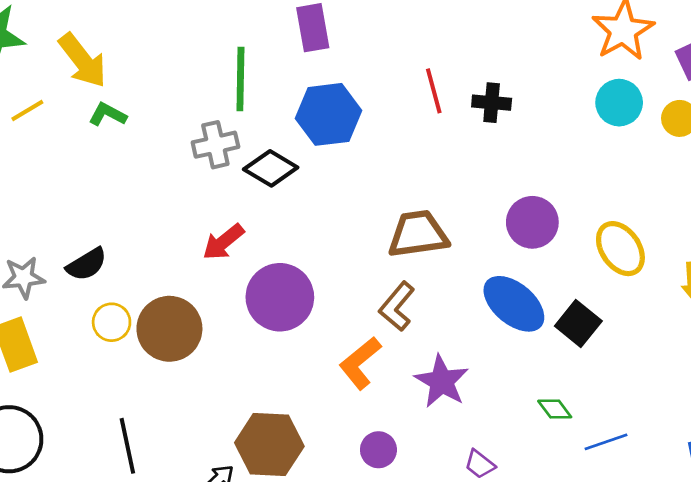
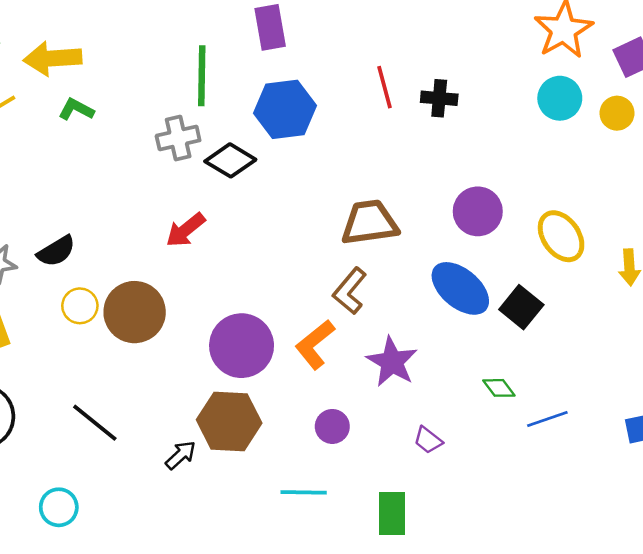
yellow arrow: (83, 61) -> (53, 58), turned 124
purple circle: (280, 297) -> (242, 346), moved
black line: (127, 446) -> (95, 423), turned -39

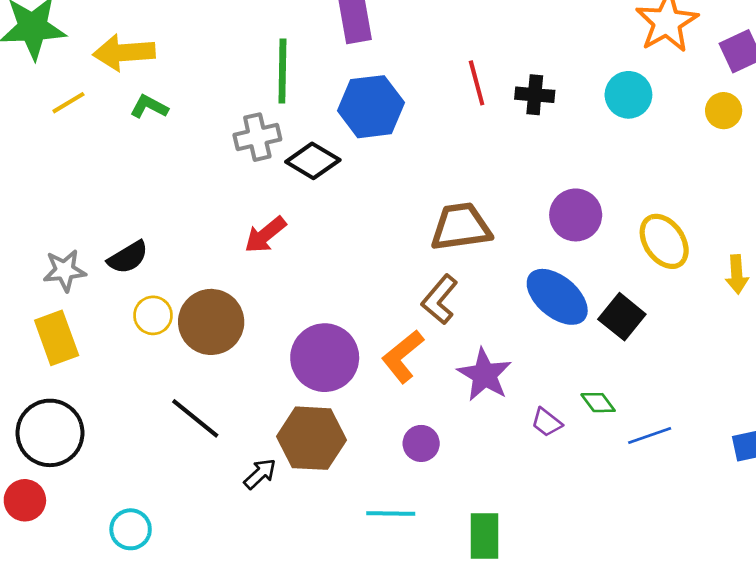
cyan circle: (560, 98) -> (628, 95), moved
black line: (95, 423) -> (195, 418), moved
purple trapezoid: (428, 440) -> (547, 422), moved

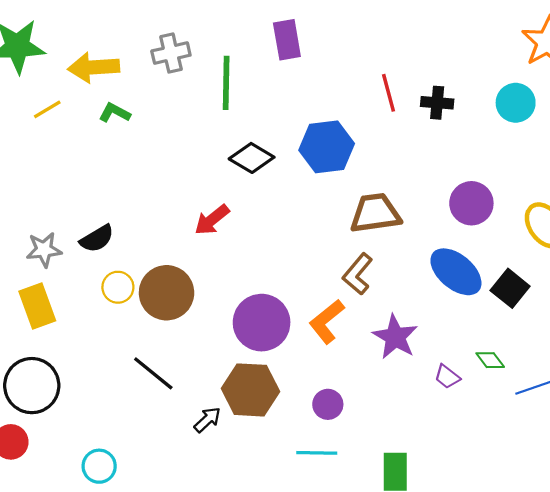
blue hexagon: (371, 107) -> (327, 147), moved
gray cross: (257, 137) -> (171, 53), moved
purple circle: (421, 443) -> (328, 404), moved

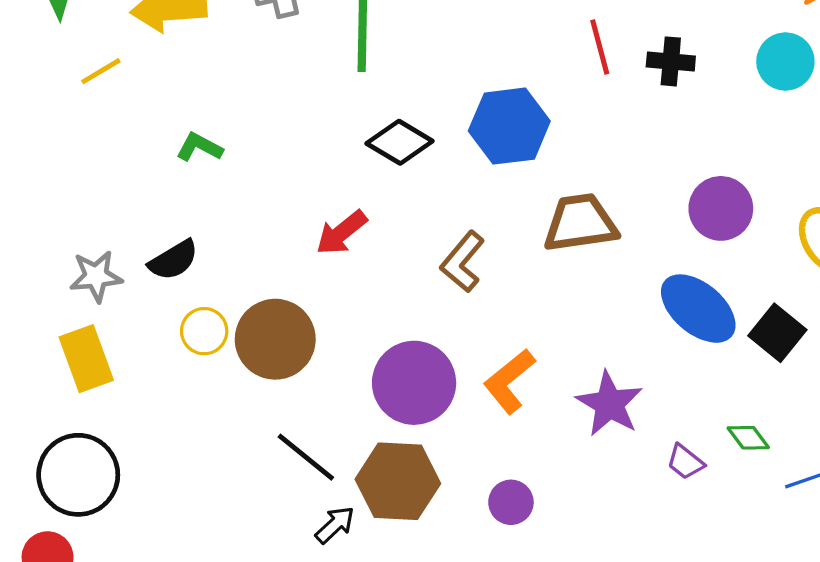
green L-shape: (115, 113) -> (199, 147), moved
brown L-shape: (358, 274) -> (463, 262), moved
black line: (153, 373) -> (306, 457), moved

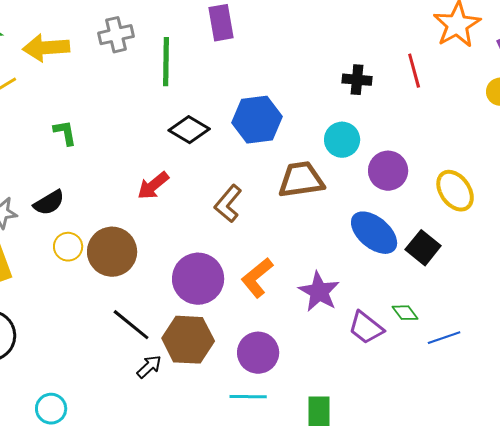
red line: (600, 47) -> (414, 71), moved
cyan circle: (785, 61) -> (342, 140), moved
green L-shape: (199, 147) -> (65, 133), turned 52
purple trapezoid: (685, 462) -> (366, 328), size x1.5
purple circle: (511, 502) -> (258, 353), size x1.5

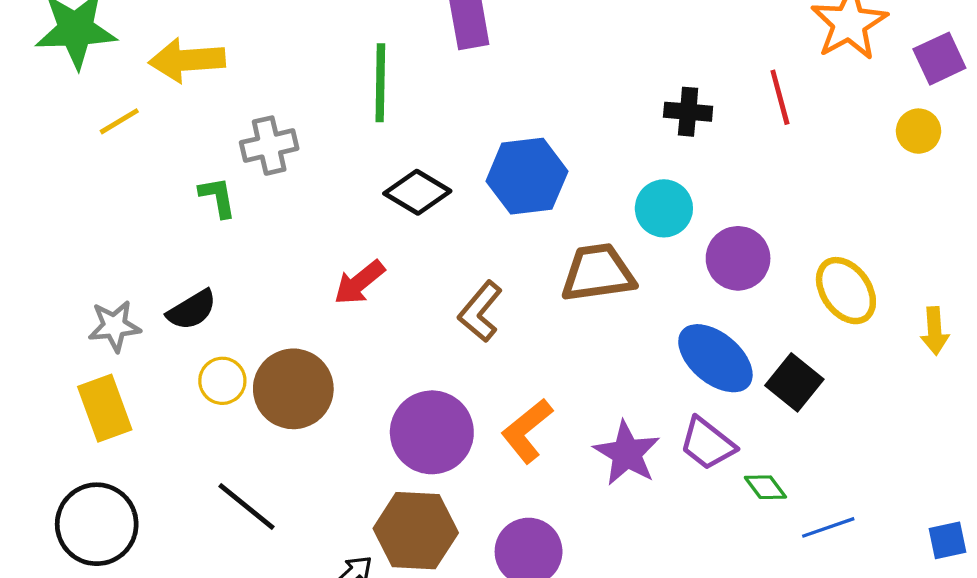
gray cross: (116, 35) -> (269, 146), moved
black line: (131, 325) -> (247, 506), moved
purple trapezoid: (366, 328) -> (707, 444), moved

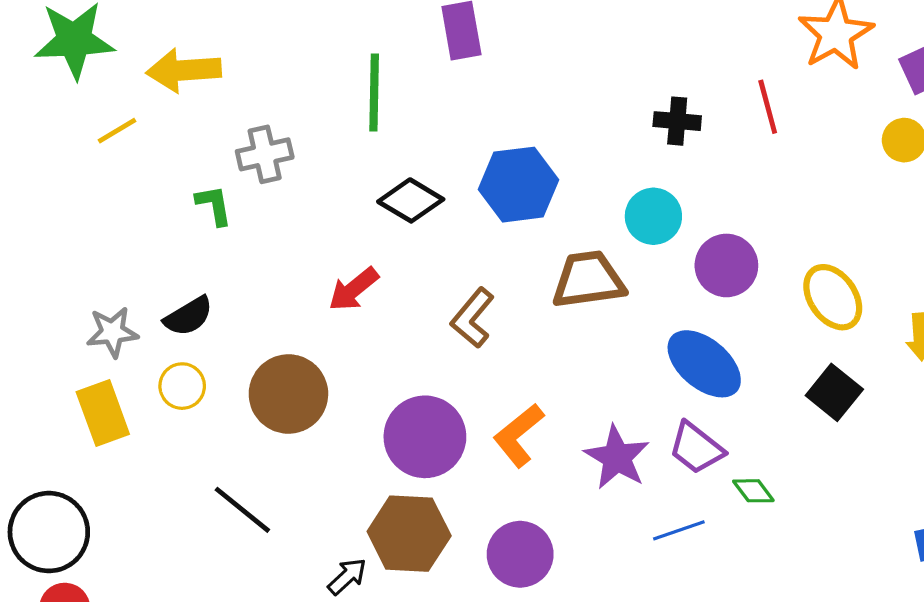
yellow circle: (222, 381) -> (182, 386), moved
black square: (794, 382) -> (834, 392), moved
black circle: (97, 524) -> (49, 532), moved
blue line: (828, 527) -> (679, 530), moved

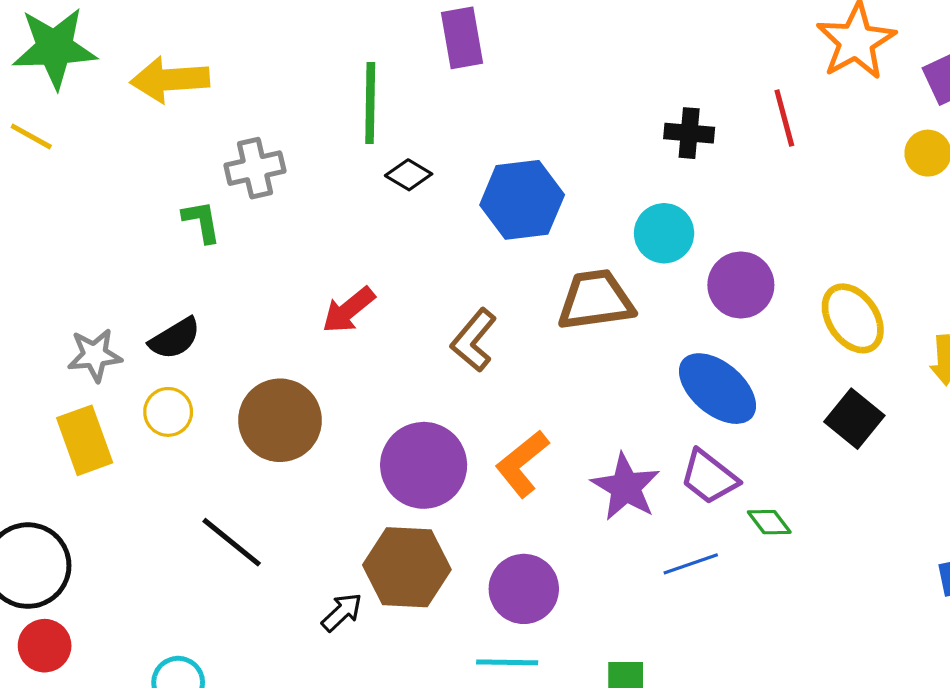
yellow line: (117, 131) -> (31, 136), moved, turned 60
black diamond: (411, 200) -> (409, 175), moved, size x0.7

